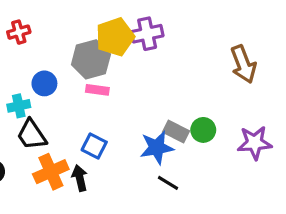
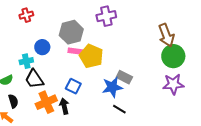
yellow pentagon: (115, 37) -> (91, 56), moved, turned -30
green circle: (203, 130) -> (173, 56), moved, size x1.5

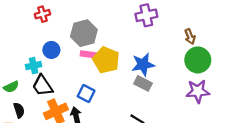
red cross: (26, 15) -> (42, 14), moved
purple cross: (106, 16) -> (146, 15), moved
brown arrow: (166, 35) -> (190, 37), size x0.6
blue star: (112, 87) -> (143, 64), moved

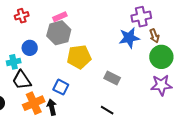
purple cross: (146, 15) -> (141, 17), moved
pink rectangle: (88, 54) -> (60, 17), moved, turned -32
yellow pentagon: (106, 60) -> (79, 57), turned -30
blue star: (143, 64) -> (129, 38), moved

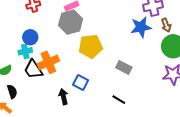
blue circle: (30, 48) -> (30, 37), moved
blue square: (61, 87) -> (81, 82), moved
orange cross: (34, 103) -> (48, 62), moved

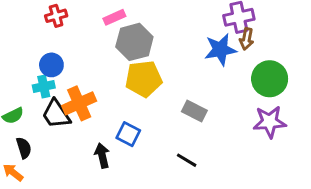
gray hexagon: (71, 22) -> (134, 42), moved
brown arrow: (166, 25) -> (247, 39), moved, turned 32

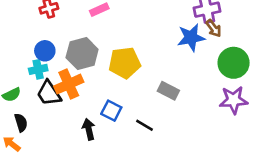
brown arrow: (247, 39) -> (214, 28), turned -48
gray hexagon: (134, 42) -> (82, 53), moved
black line: (187, 160) -> (145, 125), moved

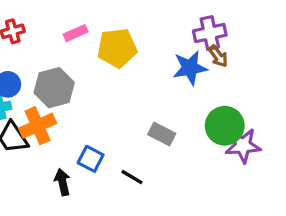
yellow pentagon: (125, 63) -> (117, 48), moved
green circle: (234, 63) -> (225, 126), moved

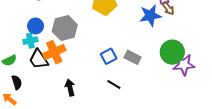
blue square: (91, 159) -> (109, 56), moved, turned 35

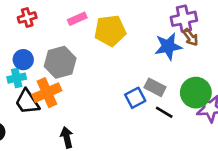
blue square: (109, 56) -> (135, 98), moved
gray rectangle: (133, 57) -> (155, 87), moved
black line: (114, 84) -> (164, 112), moved

